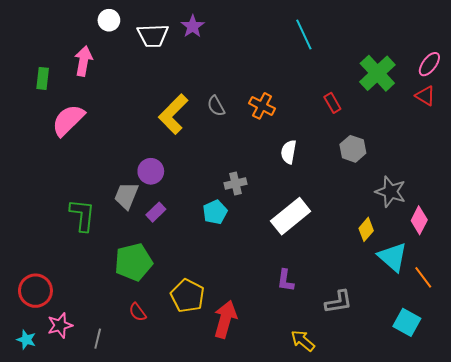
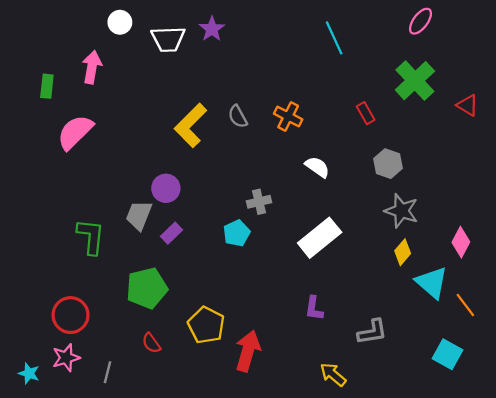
pink ellipse: (429, 64) -> (421, 21), moved
white semicircle: (289, 152) -> (317, 167), turned 115
gray star: (391, 192) -> (401, 211), moved
red circle: (35, 291) -> (71, 315), moved

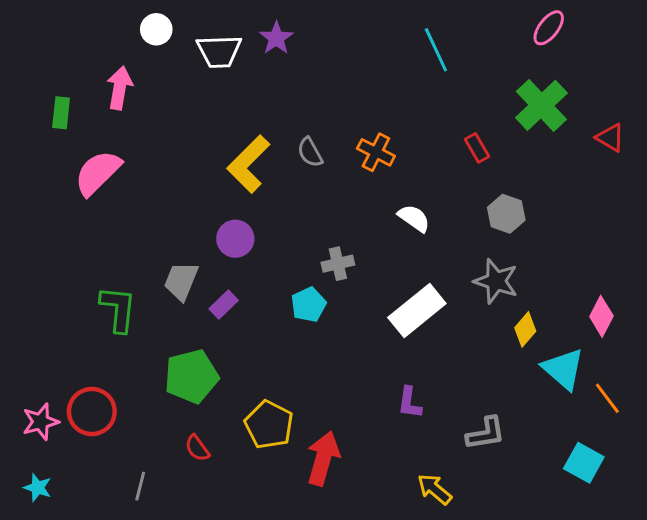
purple circle: (166, 188) -> (235, 239), moved
gray star: (401, 211) -> (496, 281), moved
pink star: (66, 358) -> (41, 422), moved

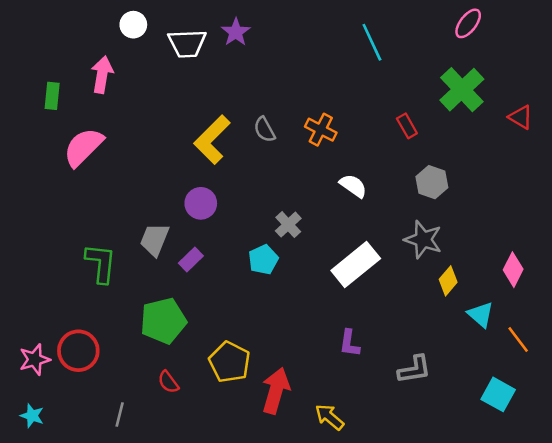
gray cross: (338, 264) -> (288, 225), turned -30
cyan triangle: (563, 369) -> (481, 315), size x0.7
yellow arrow: (434, 489) -> (329, 417), moved

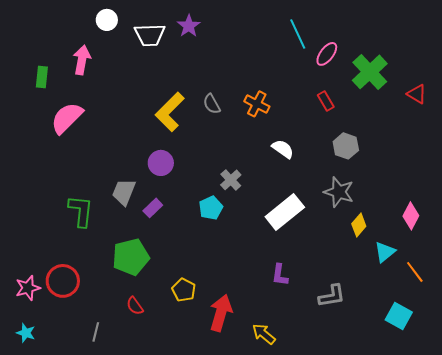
pink ellipse: (468, 23) -> (327, 54), moved
cyan triangle: (481, 315) -> (385, 252), turned 40
yellow pentagon: (230, 362) -> (184, 290), size x0.7

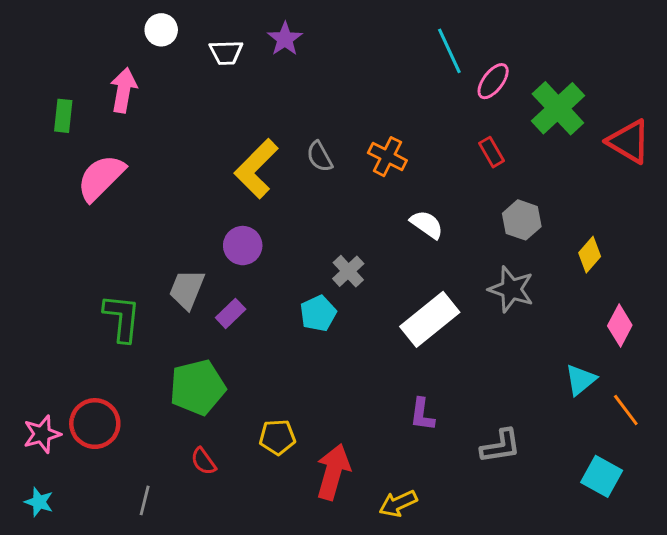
white trapezoid: (150, 35) -> (226, 52), size x0.7
red triangle: (417, 94) -> (629, 141), size x1.5
yellow diamond: (359, 225) -> (590, 255), moved
yellow pentagon: (184, 290) -> (277, 437), turned -30
yellow arrow: (264, 334) -> (398, 504), turned -65

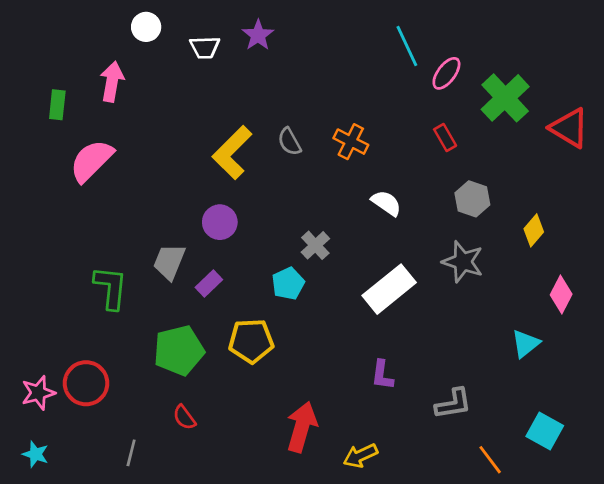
orange line: (626, 410) -> (490, 460), moved
yellow pentagon: (277, 437) -> (251, 341), moved, size x1.4

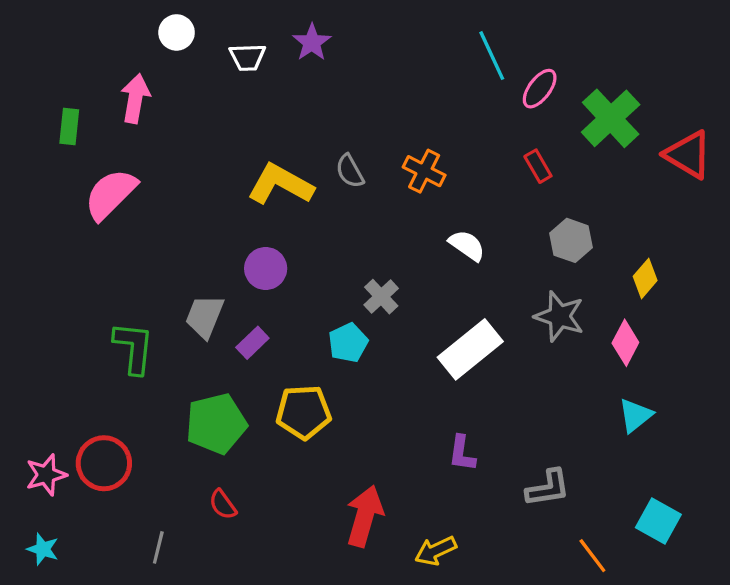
yellow L-shape: (232, 153) -> (280, 184), turned 74
pink diamond: (561, 294) -> (625, 343), moved

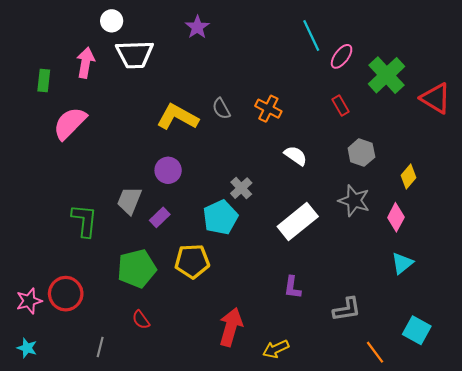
white trapezoid: (247, 57) -> (135, 54), moved, size x1.6
cyan pentagon: (348, 343) -> (220, 217), size x1.4

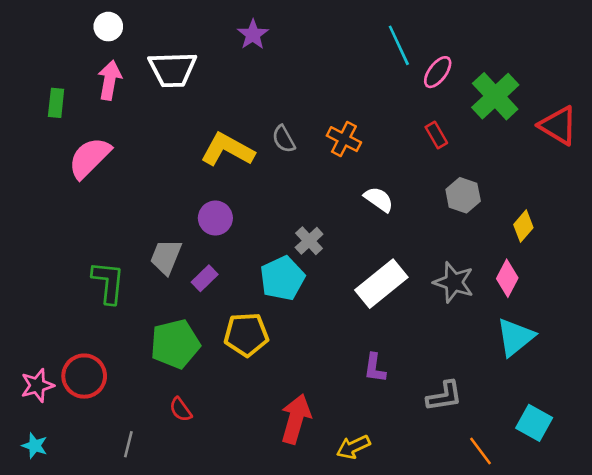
white circle: (112, 21) -> (108, 27), moved
gray star: (354, 201) -> (454, 282), moved
cyan triangle: (402, 263) -> (515, 337), size x1.4

